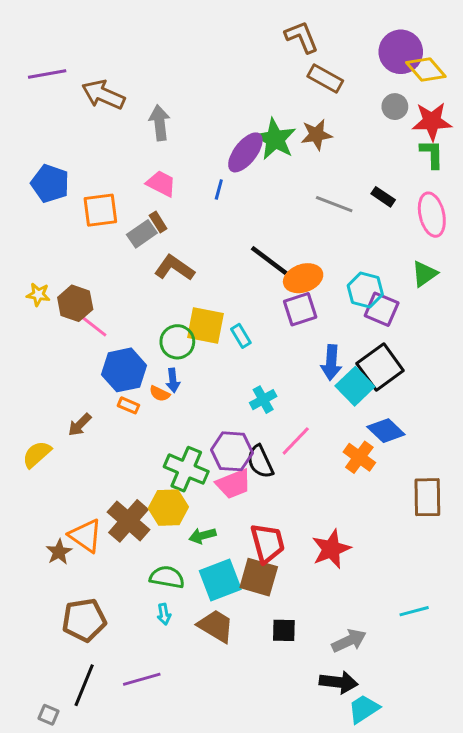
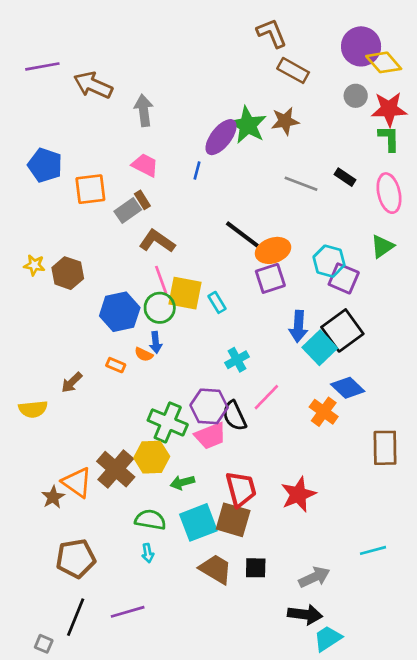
pink line: (93, 326) -> (161, 280), moved, turned 32
blue hexagon: (124, 370) -> (120, 312), moved
yellow semicircle: (37, 454) -> (33, 409), turned -144
brown trapezoid: (216, 626) -> (216, 569), moved

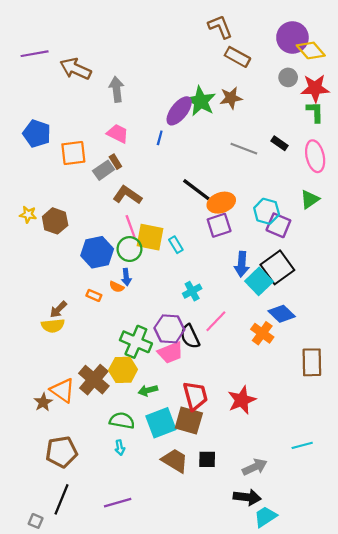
yellow semicircle: (33, 409) -> (53, 326), moved
purple line: (128, 612) -> (118, 503), moved

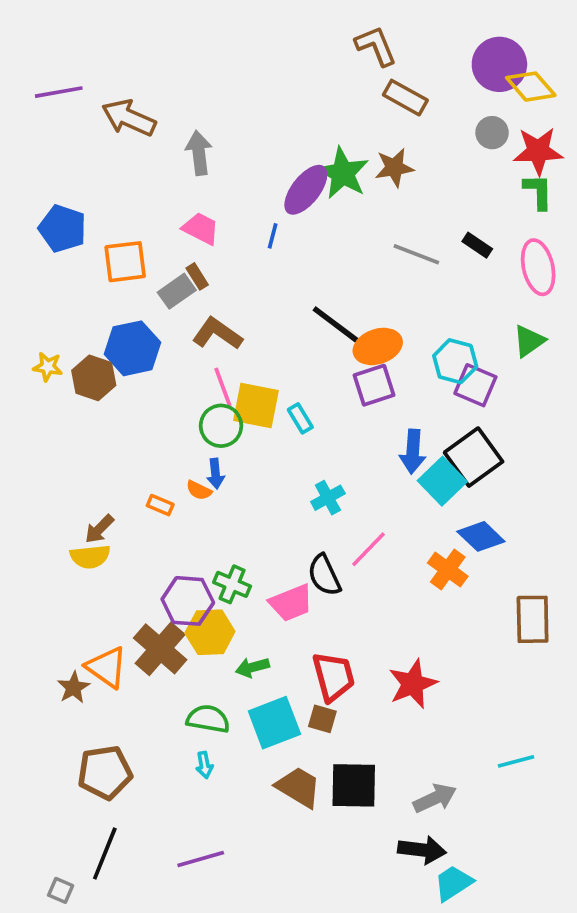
blue hexagon: (97, 252) -> (132, 348), moved
purple hexagon: (169, 329) -> (188, 601), moved
green cross: (136, 342) -> (232, 584), size x0.7
brown square: (189, 421) -> (322, 719), size x0.6
black square: (207, 459) -> (354, 785), size x1.6

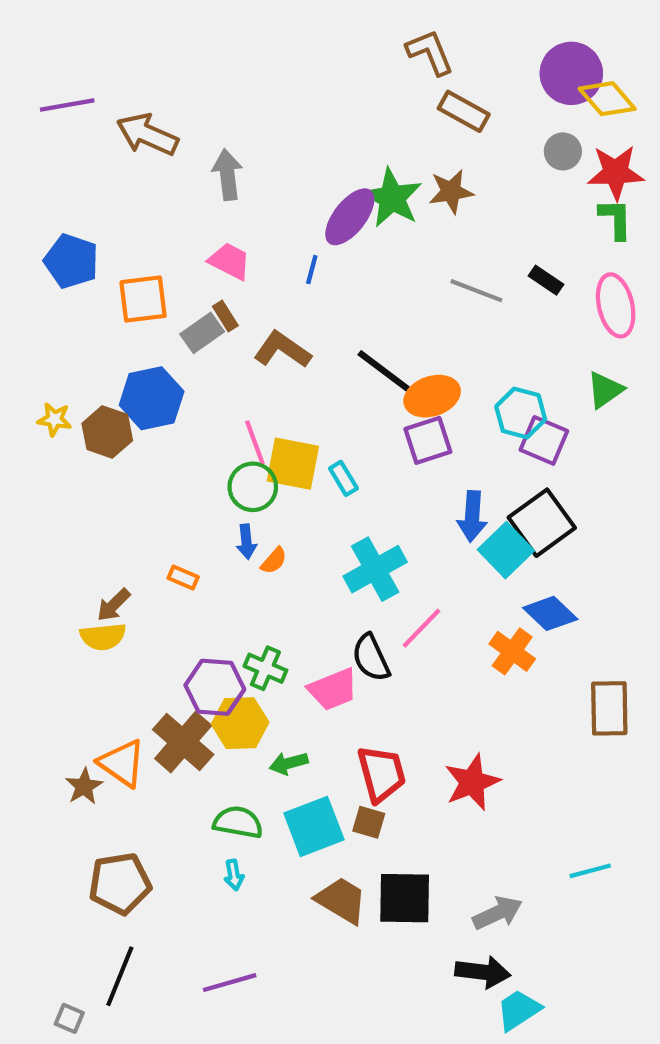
brown L-shape: (217, 334) -> (282, 350), moved
orange semicircle: (199, 490) -> (274, 561), moved, turned -75
cyan cross: (328, 498) -> (375, 569), size x1.6

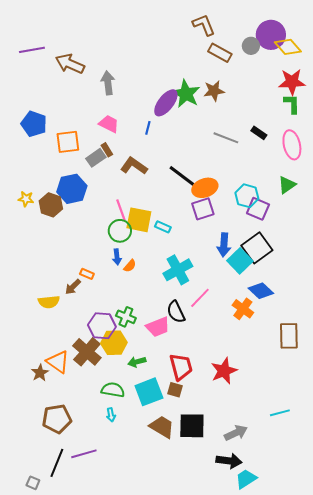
gray circle: (563, 151) -> (251, 46), moved
cyan rectangle: (343, 478) -> (163, 227), turned -35
brown arrow: (114, 605) -> (73, 287), moved
purple line: (230, 983) -> (84, 454), moved

